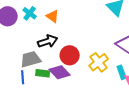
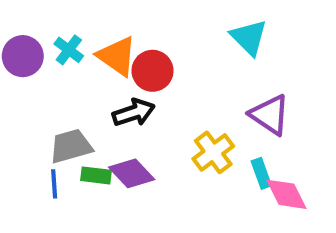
orange triangle: (53, 16) -> (117, 56), size x1.5
black arrow: (48, 41) -> (134, 113), moved
red circle: (70, 55) -> (153, 71), moved

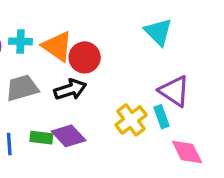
cyan cross: (69, 50) -> (21, 41), turned -35
gray trapezoid: (71, 146) -> (22, 88), moved
cyan rectangle: (261, 173) -> (161, 117), moved

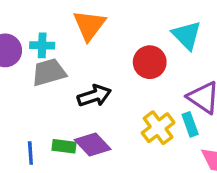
orange triangle: (57, 46) -> (89, 25), moved, turned 32
red circle: (85, 57) -> (150, 62), moved
gray trapezoid: (22, 88) -> (49, 72), moved

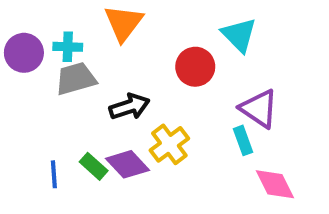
yellow cross: (158, 128) -> (169, 144), moved
green rectangle: (64, 146) -> (94, 166), turned 35

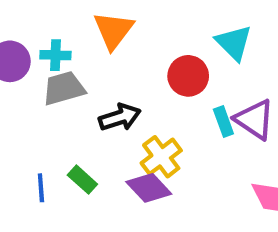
cyan rectangle: (243, 140) -> (223, 121), moved
purple diamond: (128, 164) -> (149, 188), moved

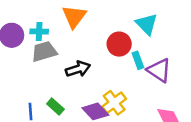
cyan rectangle: (223, 121) -> (138, 60), moved
yellow cross: (161, 157) -> (114, 103), moved

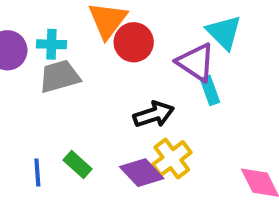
red circle: (119, 44) -> (134, 42), moved
black arrow: (78, 69) -> (154, 114), moved
purple triangle: (159, 70) -> (196, 62), moved

